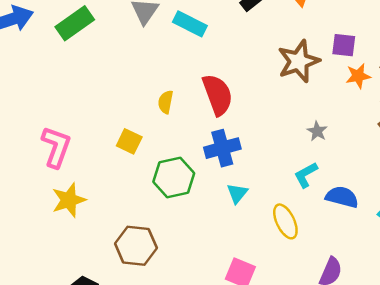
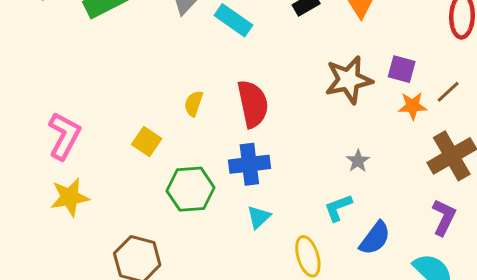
blue semicircle: (342, 197) -> (375, 238), turned 104

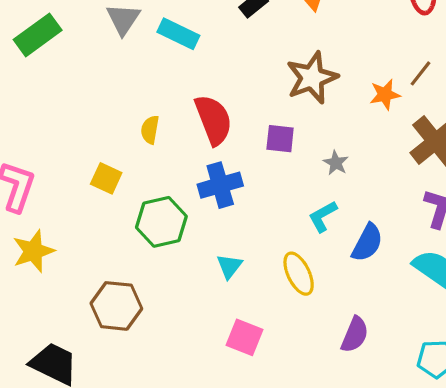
purple square: (402, 69) -> (280, 139), moved
cyan triangle: (259, 217) -> (229, 266), moved

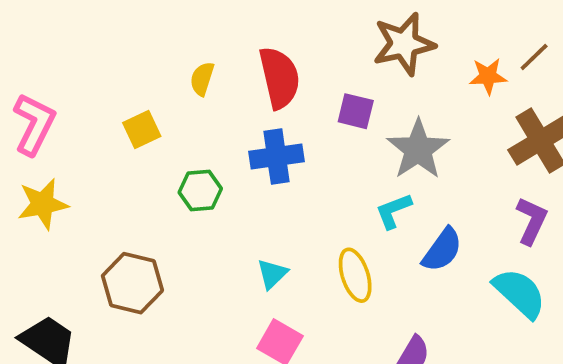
gray star: (336, 163) -> (418, 149), size x2.0
yellow square: (106, 178) -> (142, 130), turned 32
green hexagon: (161, 222) -> (200, 190), size x0.7
cyan triangle: (229, 266) -> (272, 274), moved

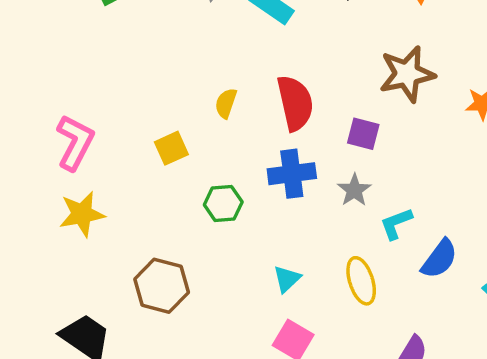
gray star: (418, 149) -> (354, 190), moved, size x0.6

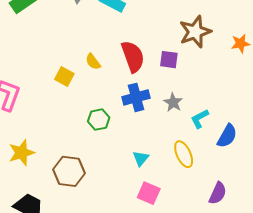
yellow semicircle: (226, 103) -> (93, 62), turned -48
purple square: (363, 134) -> (169, 60), moved
yellow square: (171, 148) -> (64, 76), moved, turned -30
yellow star: (82, 214) -> (21, 153), moved

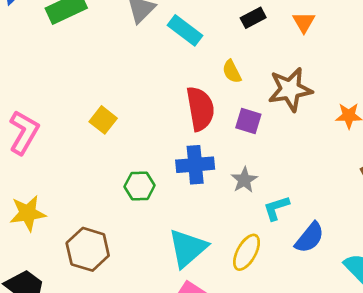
yellow semicircle: (93, 62) -> (232, 72), moved
yellow ellipse: (184, 154) -> (247, 252), turned 44
cyan triangle: (141, 158) -> (188, 248), size x1.8

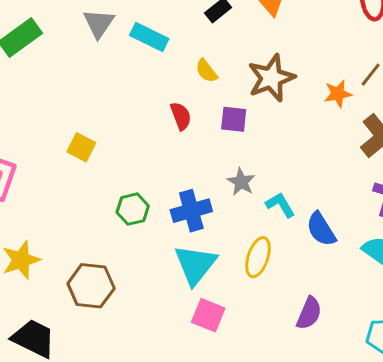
red semicircle: (200, 109) -> (181, 116), size x0.6
blue cross: (195, 165) -> (191, 211), moved
cyan L-shape: (276, 208) -> (280, 205), turned 88
blue semicircle: (310, 238) -> (321, 229), turned 120

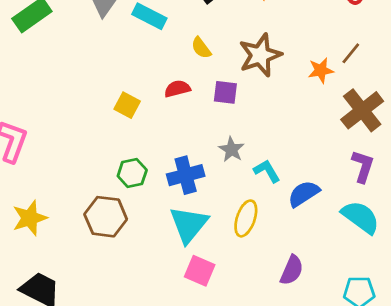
red semicircle: (181, 116) -> (177, 89), turned -85
yellow square: (81, 147) -> (127, 105), moved
blue semicircle: (321, 229) -> (304, 194), turned 88
brown hexagon: (91, 286) -> (106, 217), moved

